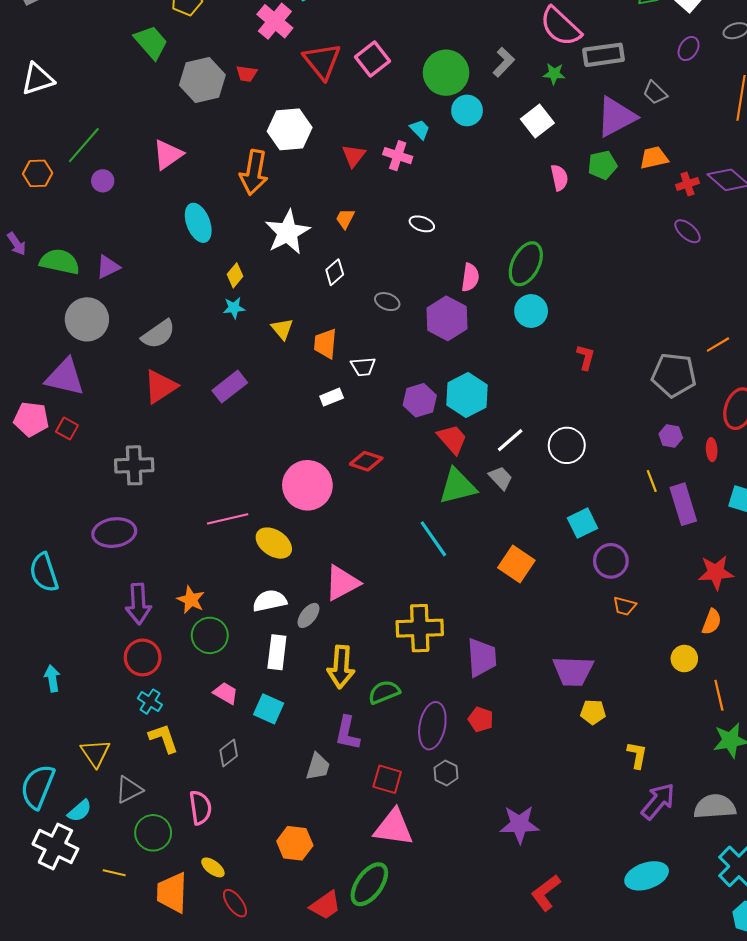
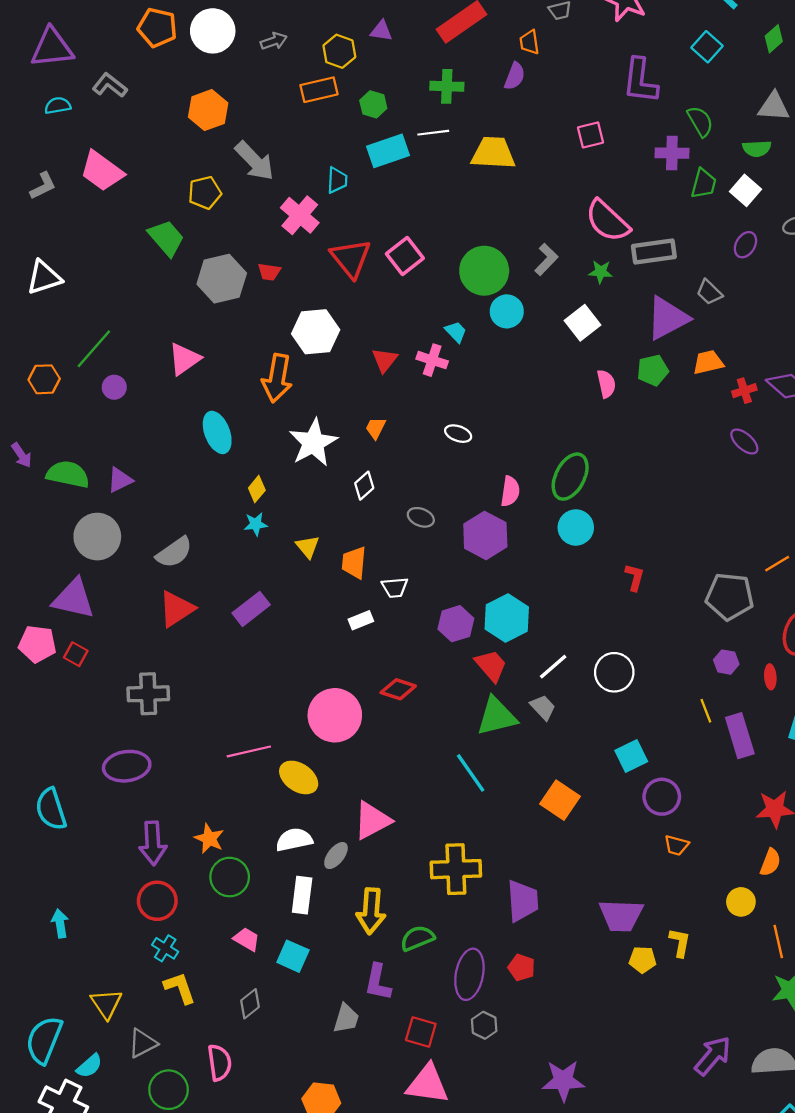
yellow L-shape: (637, 755) -> (680, 943), moved

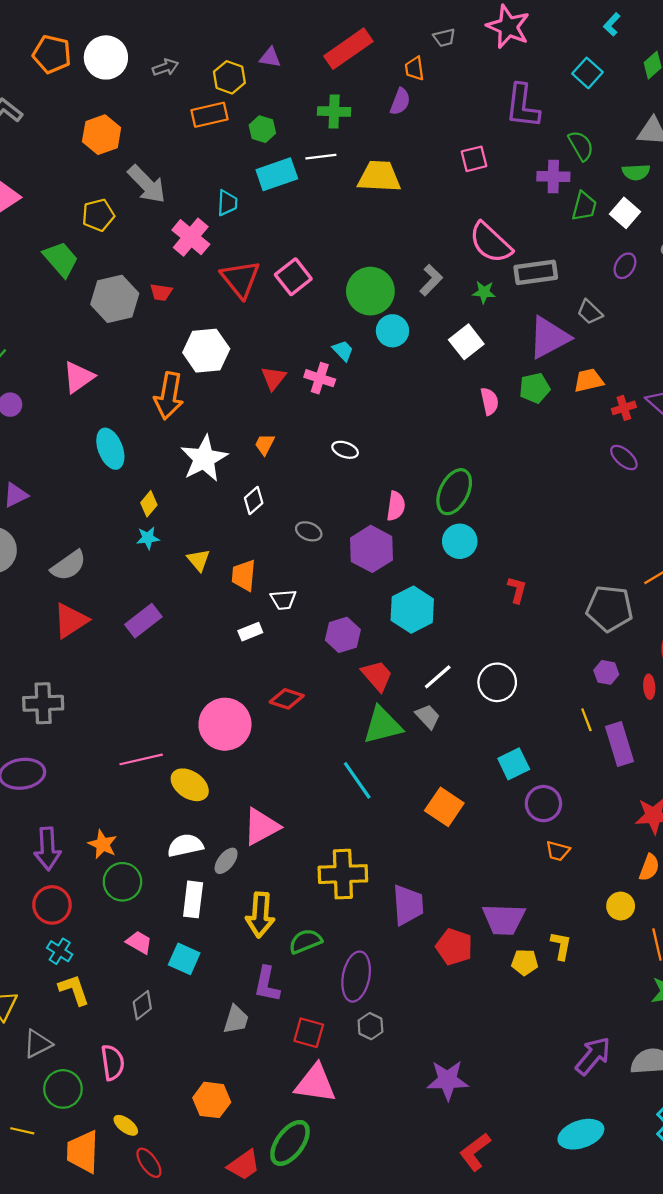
cyan hexagon: (507, 618) -> (412, 610), moved
red pentagon: (521, 968) -> (454, 947), moved, size x1.4

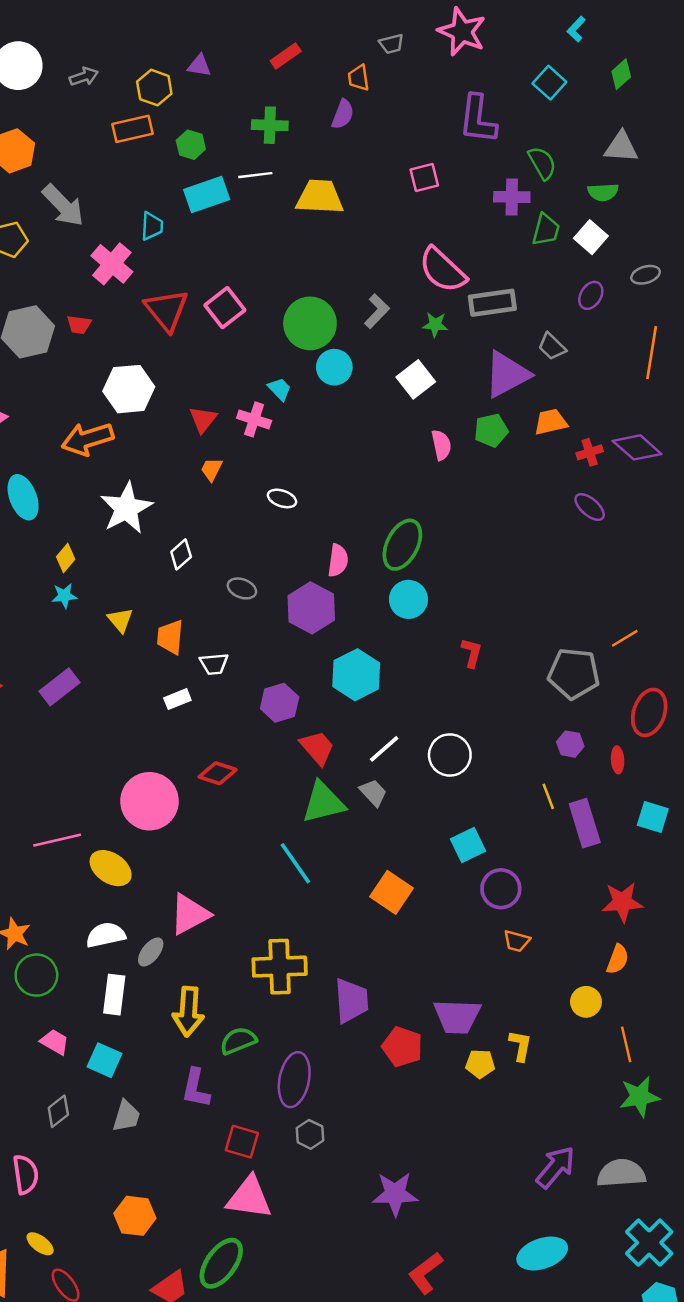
red rectangle: (348, 49) -> (286, 56), size x0.6
orange arrow: (169, 396) -> (87, 439), turned 63
orange trapezoid: (265, 444) -> (211, 469), moved
gray trapezoid: (236, 1020) -> (126, 1116), moved

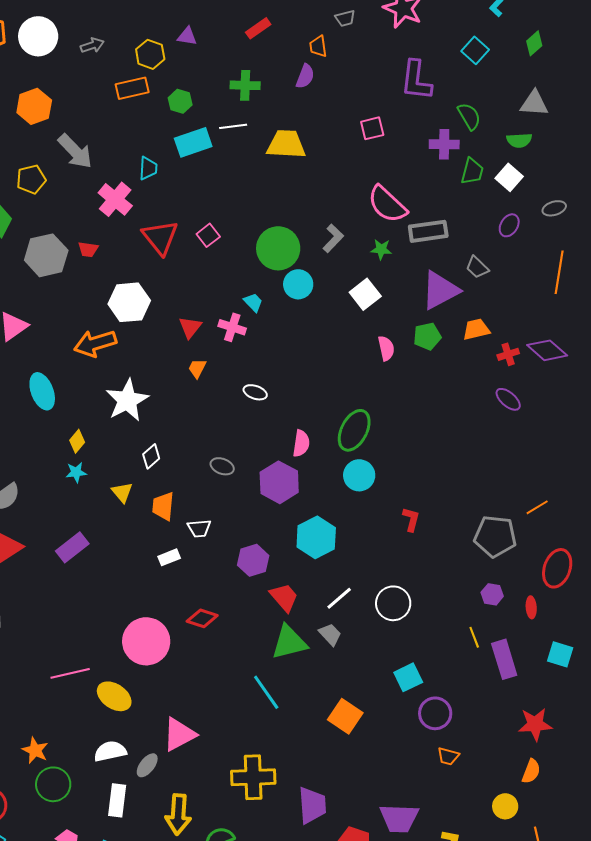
pink square: (225, 308) -> (208, 235), size x0.7
white diamond: (181, 554) -> (151, 456), moved

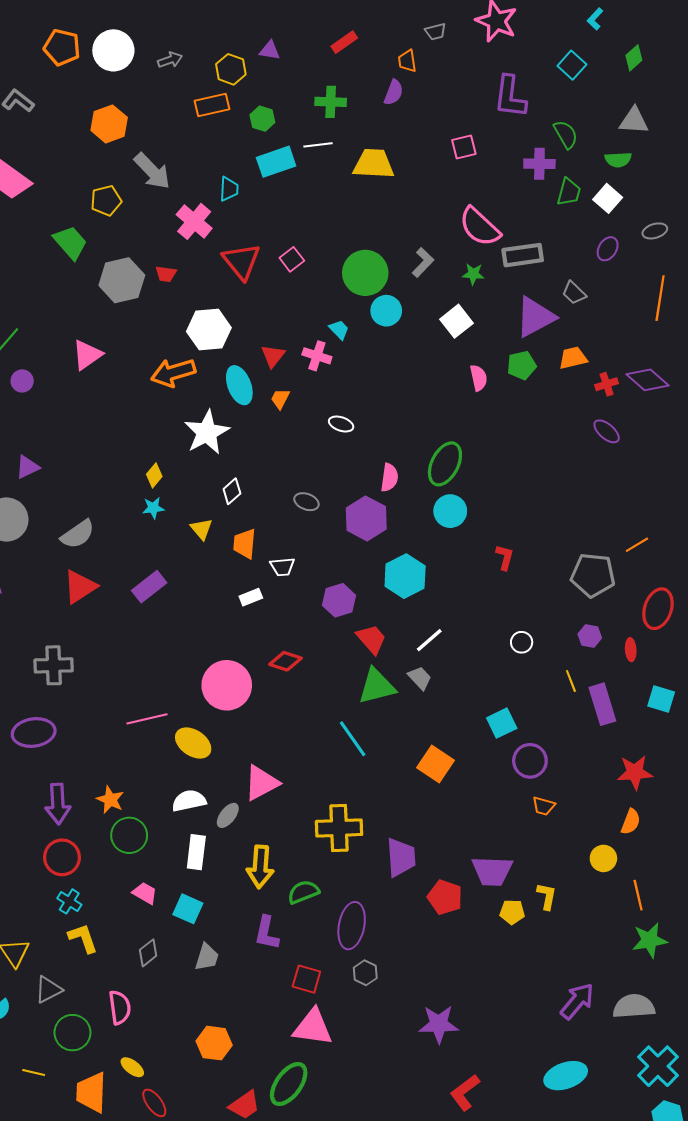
cyan ellipse: (42, 391) -> (239, 385), moved
white circle: (393, 603) -> (522, 642), moved, size x0.6

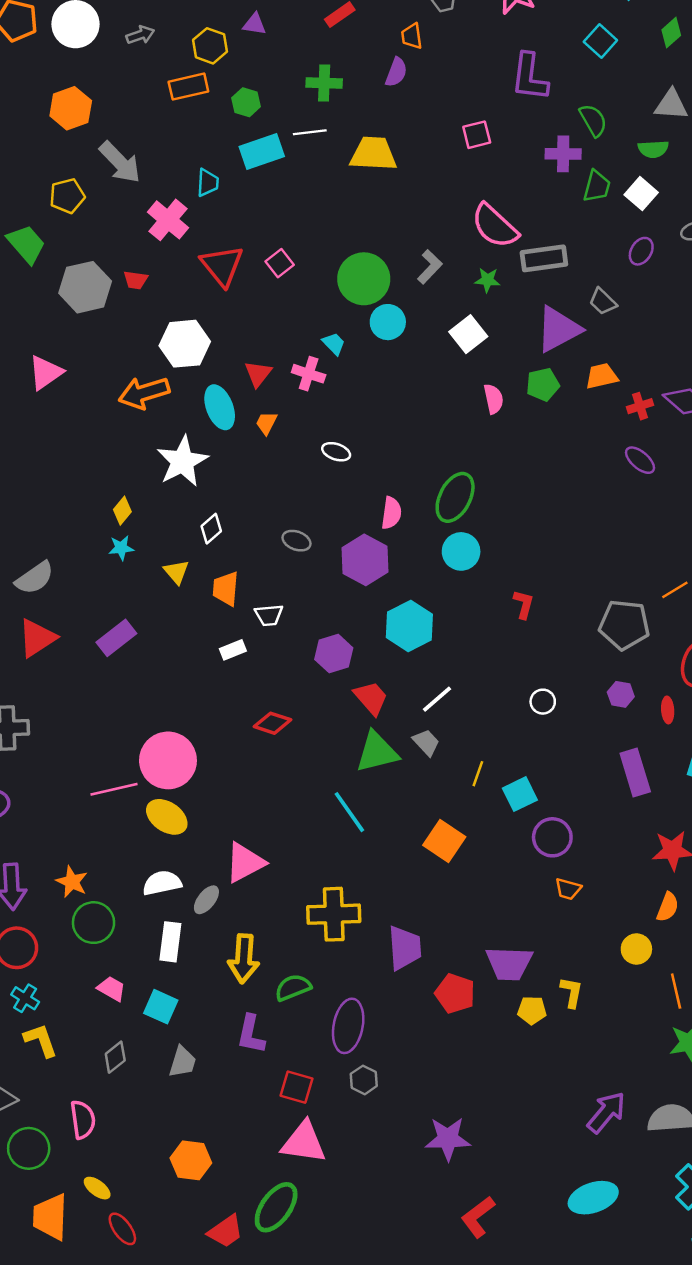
yellow line: (571, 681) -> (478, 774), moved, turned 40
pink circle: (227, 685) -> (168, 760), moved

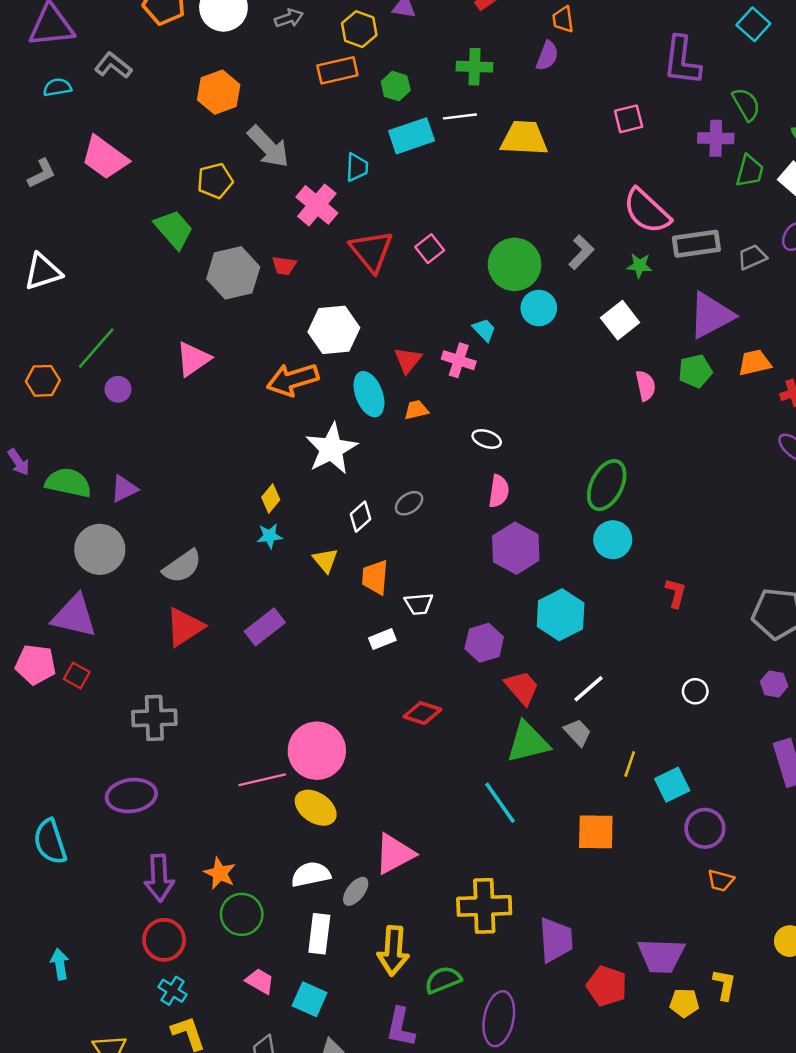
gray trapezoid: (603, 302) -> (752, 257), moved, turned 112
orange trapezoid: (266, 423) -> (416, 410), turned 50
pink semicircle: (391, 513) -> (499, 491), moved
gray ellipse: (297, 541) -> (409, 503), moved, turned -56
orange square: (444, 841) -> (596, 832), turned -33

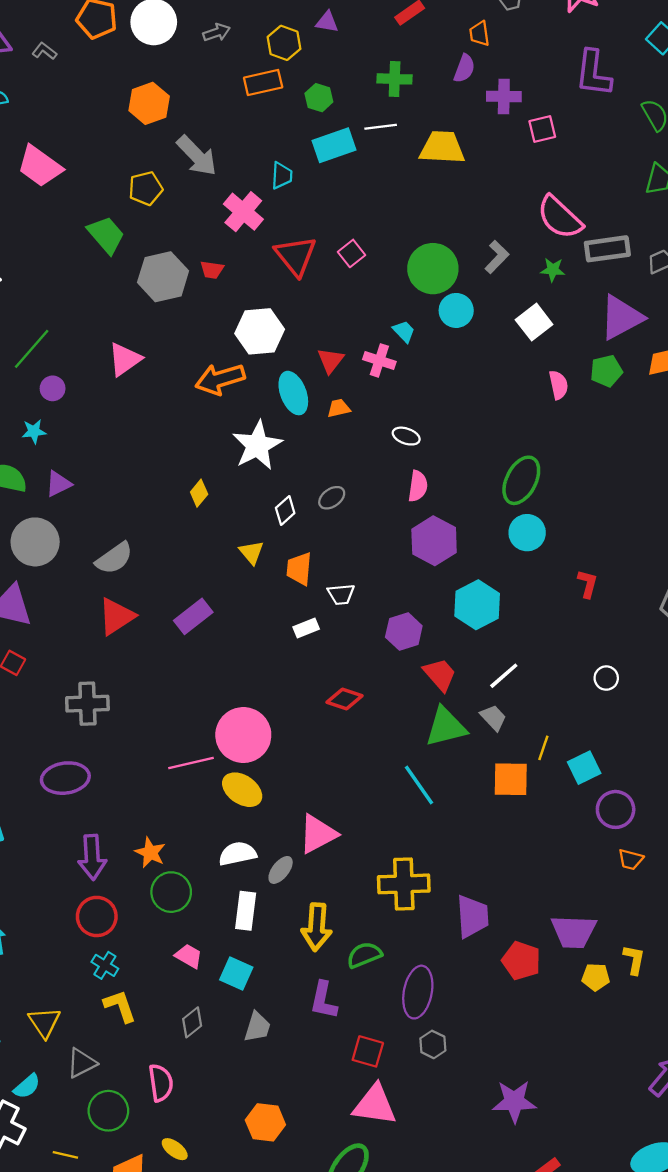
gray L-shape: (113, 65) -> (44, 51), moved, size x0.7
purple cross: (716, 138) -> (504, 96), moved
cyan star: (270, 536) -> (34, 431), moved
orange square: (596, 832) -> (511, 779), moved

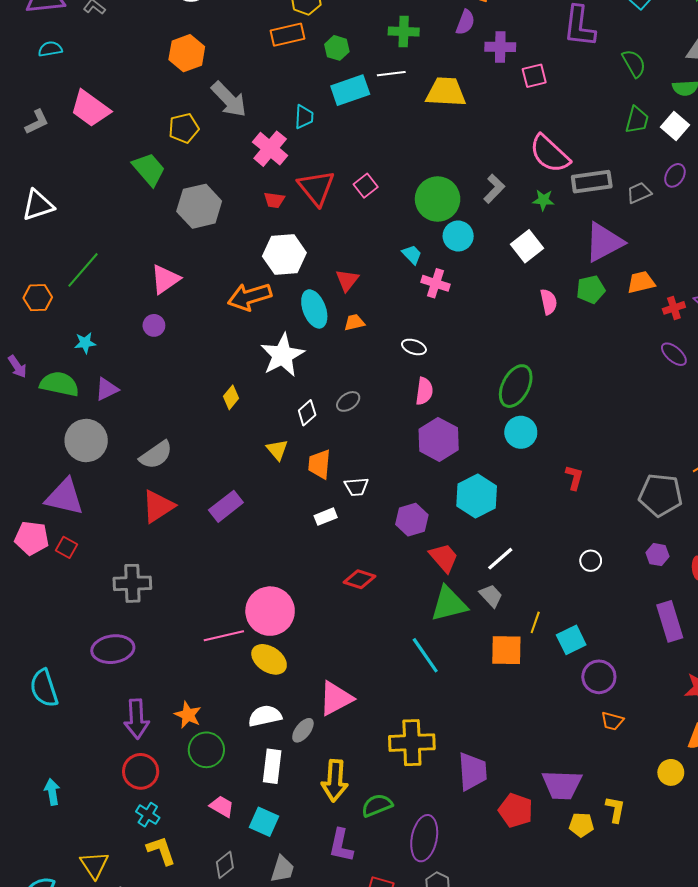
red trapezoid: (212, 270) -> (274, 200), moved
pink cross: (379, 360) -> (436, 283), moved
purple circle: (53, 388) -> (154, 325), moved

